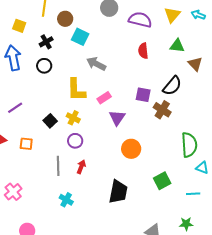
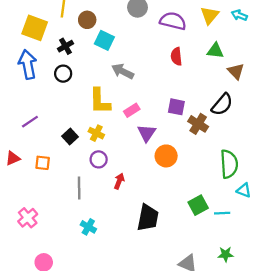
yellow square: (19, 26) -> (35, 28), size x1.6
black semicircle: (172, 86) -> (222, 104), moved
orange circle: (131, 149) -> (166, 156), moved
red arrow: (81, 167) -> (119, 181), moved
cyan line: (193, 194) -> (222, 213), moved

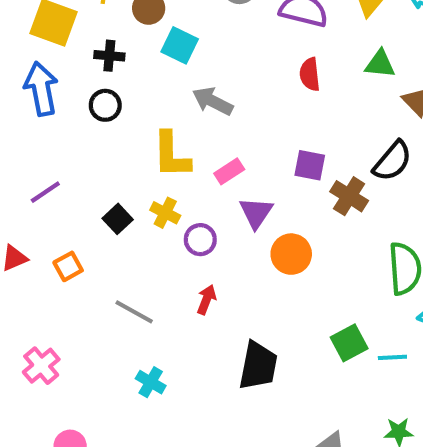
black cross: (65, 46) -> (109, 56), turned 35
purple circle: (99, 159) -> (200, 240), moved
orange square: (43, 163) -> (68, 266), turned -35
gray line: (79, 188) -> (134, 312), turned -60

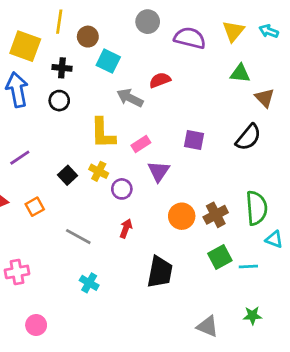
red semicircle: (310, 74) -> (160, 80), moved, turned 75
brown cross: (349, 196) -> (216, 215), moved, turned 30
orange circle: (291, 254) -> (182, 216), moved
pink cross: (41, 366) -> (17, 272), turned 30

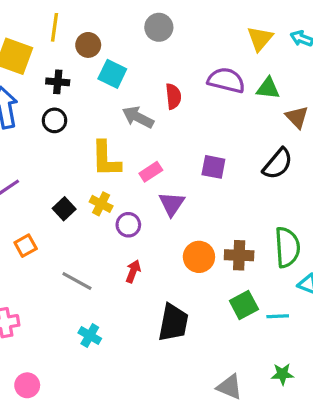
purple semicircle: (190, 38) -> (226, 80), moved
red semicircle: (160, 80) -> (173, 96), turned 105
brown cross: (216, 215) -> (239, 255), turned 30

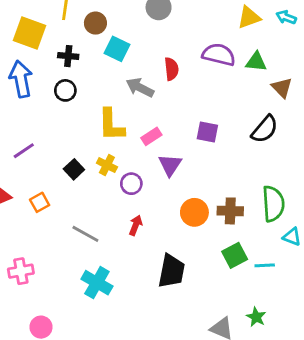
yellow triangle: (260, 39) -> (249, 17), turned 30
cyan cross: (90, 336) -> (97, 283), size x1.5
green star: (282, 374) -> (256, 317), moved, turned 30

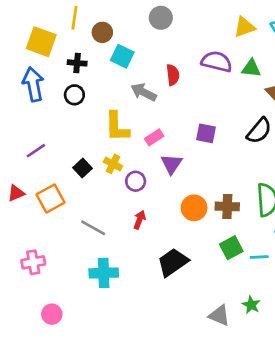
orange square: (40, 202) -> (51, 199), size x1.5
black trapezoid: (171, 271) -> (173, 262), turned -136
cyan cross: (97, 283) -> (104, 273), turned -32

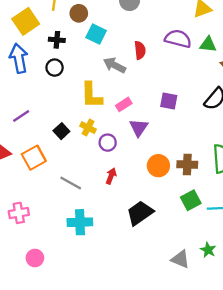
yellow square: (41, 42) -> (26, 21), turned 36

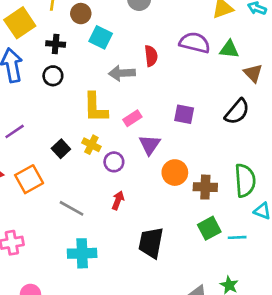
gray arrow: (115, 65) -> (122, 73), turned -30
orange circle: (158, 166) -> (175, 173), moved
black trapezoid: (140, 213) -> (151, 243), turned -44

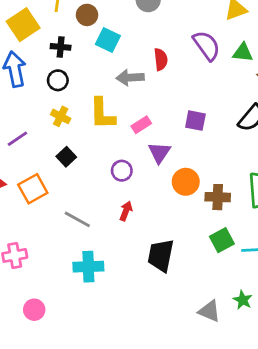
purple semicircle: (195, 43) -> (207, 46), turned 40
yellow cross: (91, 145) -> (61, 116), moved

